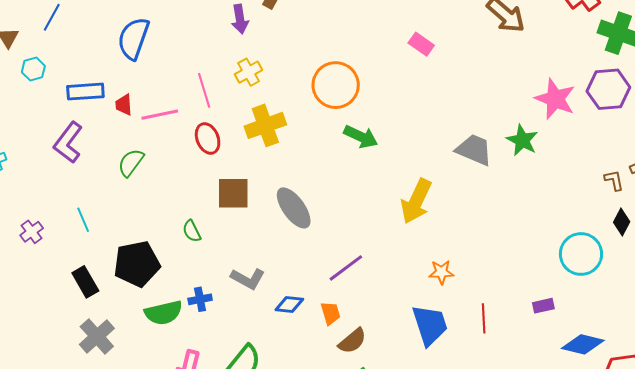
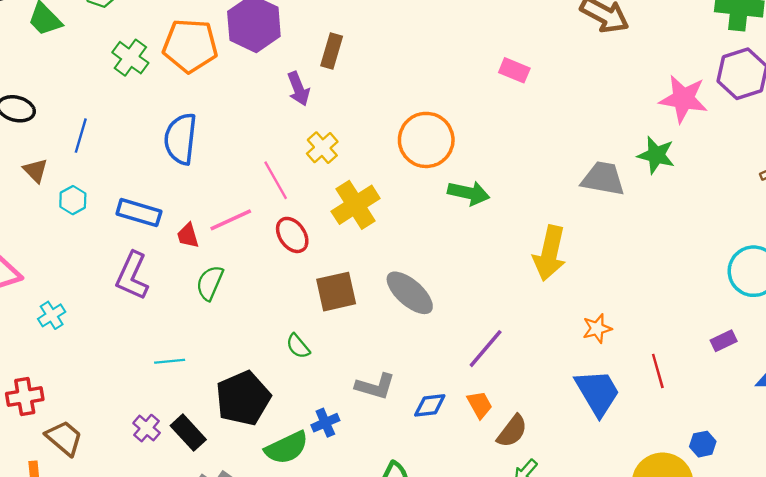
blue rectangle: (85, 92) -> (139, 213), turned 33
red trapezoid: (124, 105) -> (188, 236), moved
cyan line: (83, 220) -> (170, 361), turned -60
purple cross: (32, 232) -> (147, 428), moved

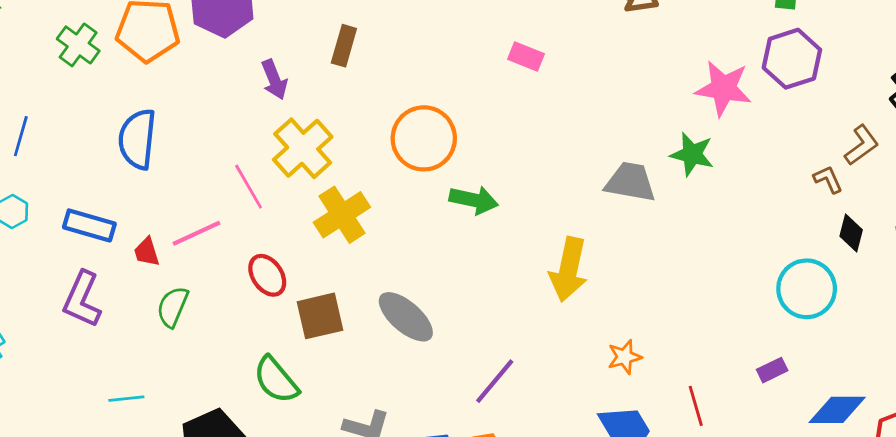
brown rectangle: (332, 51) -> (344, 46), moved
yellow cross: (322, 148) -> (303, 148), size x1.6
red ellipse: (292, 235) -> (267, 275), moved
green semicircle: (298, 346) -> (276, 380), size x1.6

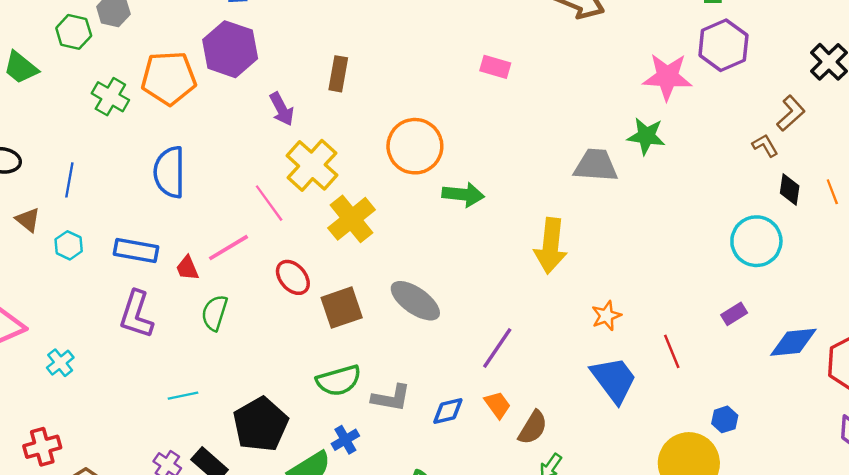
green semicircle: (276, 380) -> (339, 381), moved, turned -60

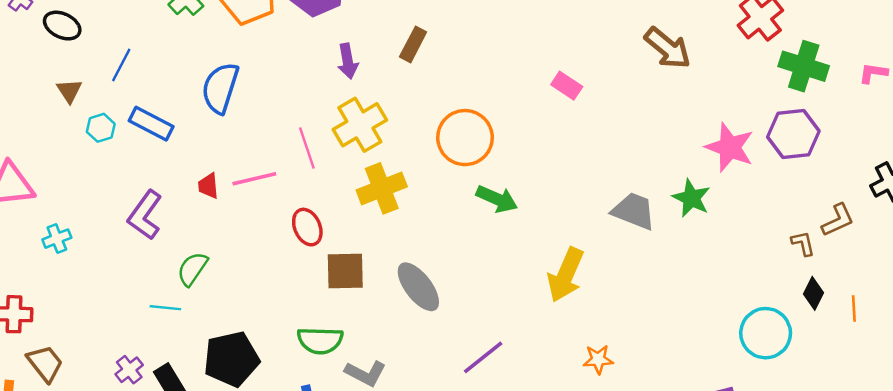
blue rectangle: (136, 250) -> (151, 124), moved
green semicircle: (215, 313) -> (192, 269), moved

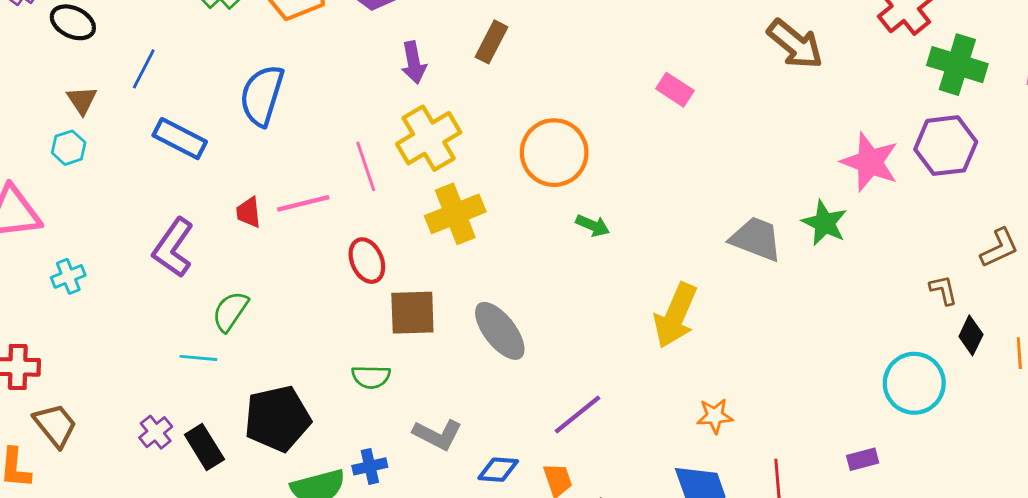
cyan hexagon: (101, 128) -> (69, 148), moved
green arrow: (497, 199) -> (593, 225), size x0.7
brown L-shape: (803, 243) -> (943, 290), moved
green semicircle: (320, 340) -> (371, 377), moved, size x0.7

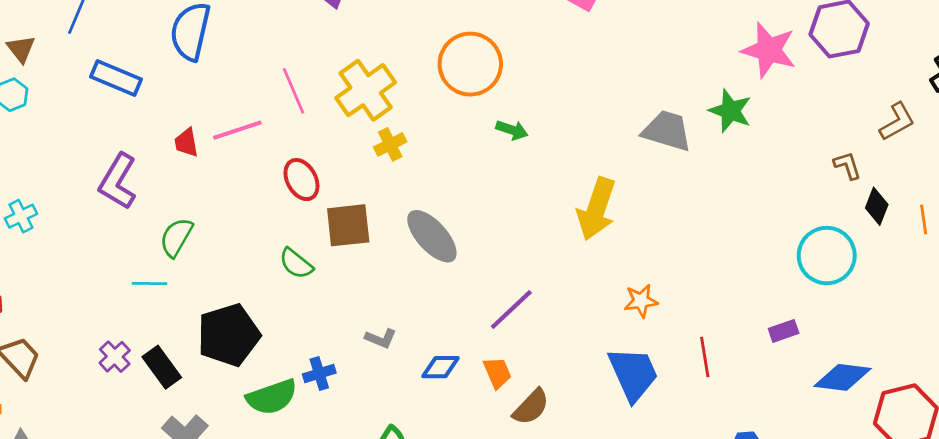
yellow cross: (429, 138) -> (366, 90), moved
yellow cross: (455, 214) -> (390, 144), moved, size x0.6
green semicircle: (371, 377) -> (296, 264), moved, turned 42
gray L-shape: (438, 434) -> (381, 338), size x0.7

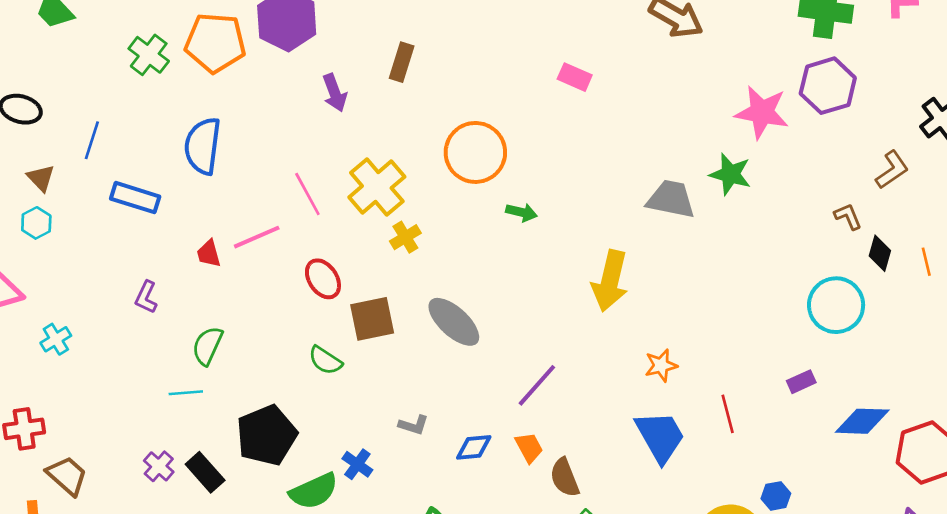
purple L-shape: (118, 181) -> (146, 297), size x0.6
blue cross: (319, 373) -> (357, 464), turned -32
brown semicircle: (531, 407) -> (565, 478), turned 120

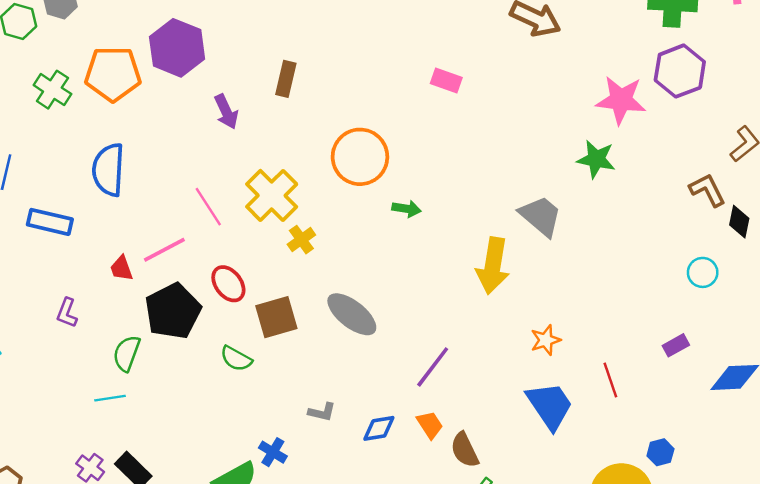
gray trapezoid: (671, 199) -> (541, 216), moved, turned 33
brown L-shape: (848, 216) -> (707, 190), size x1.4
cyan circle: (836, 305) -> (703, 272), size x0.6
black pentagon: (267, 435) -> (173, 311), moved

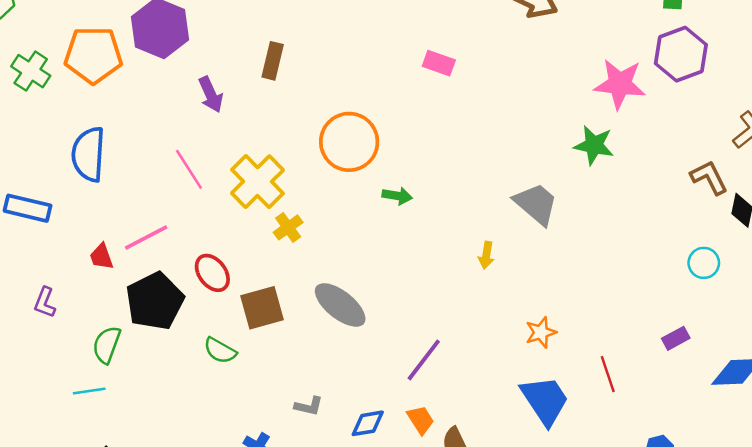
pink line: (208, 207) -> (189, 169), moved
yellow arrow: (493, 266) -> (486, 255), size x0.5

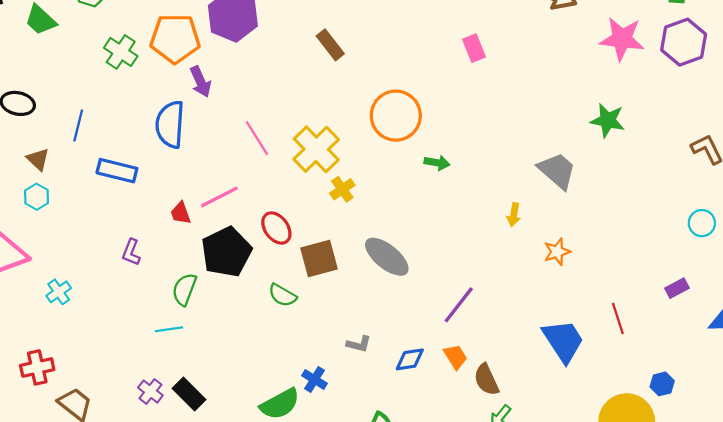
brown rectangle: (273, 61) -> (330, 45), turned -52
pink rectangle: (439, 63) -> (474, 48), turned 48
pink star: (620, 84) -> (622, 39), moved
purple arrow: (211, 95) -> (201, 82), moved
orange star: (541, 332) -> (557, 252), moved

